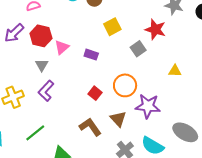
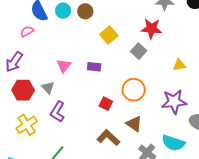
red hexagon: (41, 36) -> (23, 90), moved
purple star: (148, 106) -> (174, 102), moved

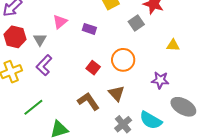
purple star: (174, 102) -> (160, 80), size x0.7

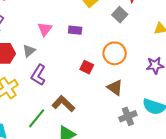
gray triangle: (40, 40) -> (29, 51), turned 32
brown L-shape: (88, 101) -> (63, 104), moved
gray cross: (123, 124) -> (128, 116), turned 30

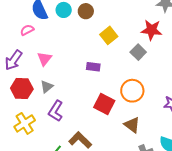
pink triangle: (45, 29) -> (44, 59), moved
red square: (87, 67) -> (104, 104), size x1.5

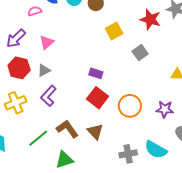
red star: (152, 30) -> (150, 19), moved
purple rectangle: (93, 67) -> (96, 73), moved
orange circle: (132, 91) -> (130, 106), moved
brown triangle: (132, 125) -> (95, 132), moved

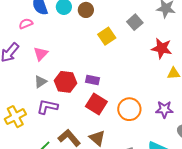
red star: (150, 19) -> (162, 48), moved
gray square: (140, 53) -> (135, 22), moved
red hexagon: (19, 68) -> (66, 82), moved
purple L-shape: (48, 96) -> (47, 107), turned 65

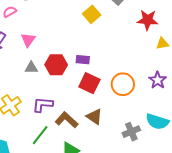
gray triangle: (41, 82) -> (31, 68), turned 40
purple L-shape: (47, 107) -> (43, 105), moved
purple star: (164, 109) -> (158, 80), turned -30

